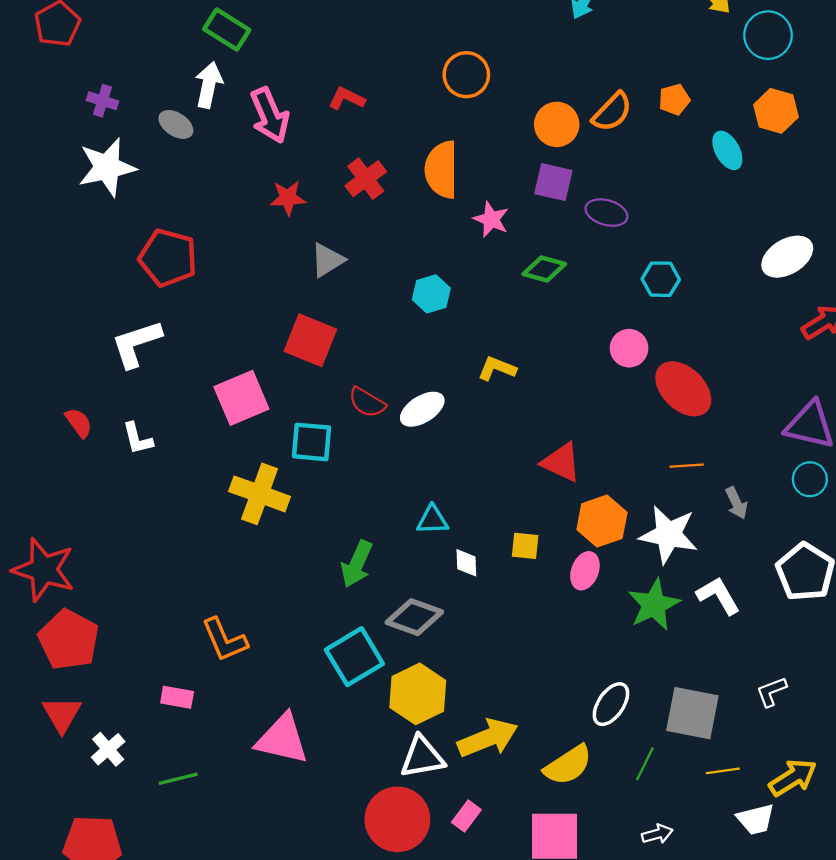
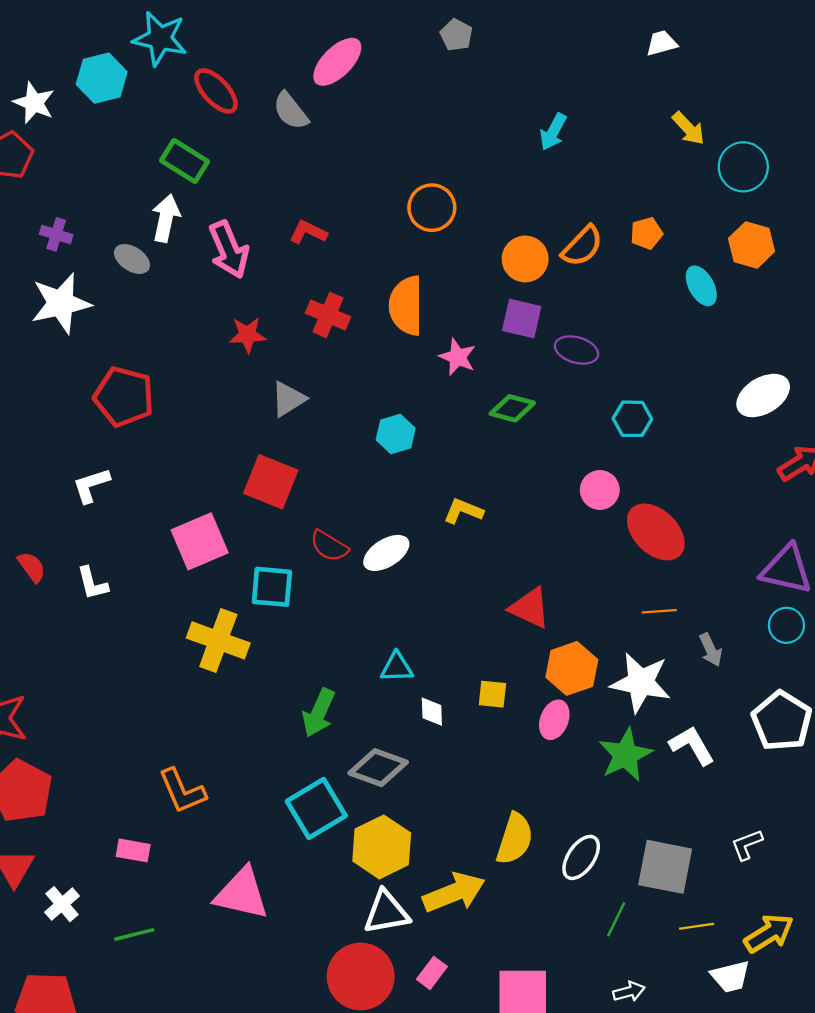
red cross: (366, 179) -> (328, 315), turned -30
white L-shape: (136, 344) -> (91, 485), size x0.7
yellow semicircle: (568, 765) -> (515, 839), moved, turned -39

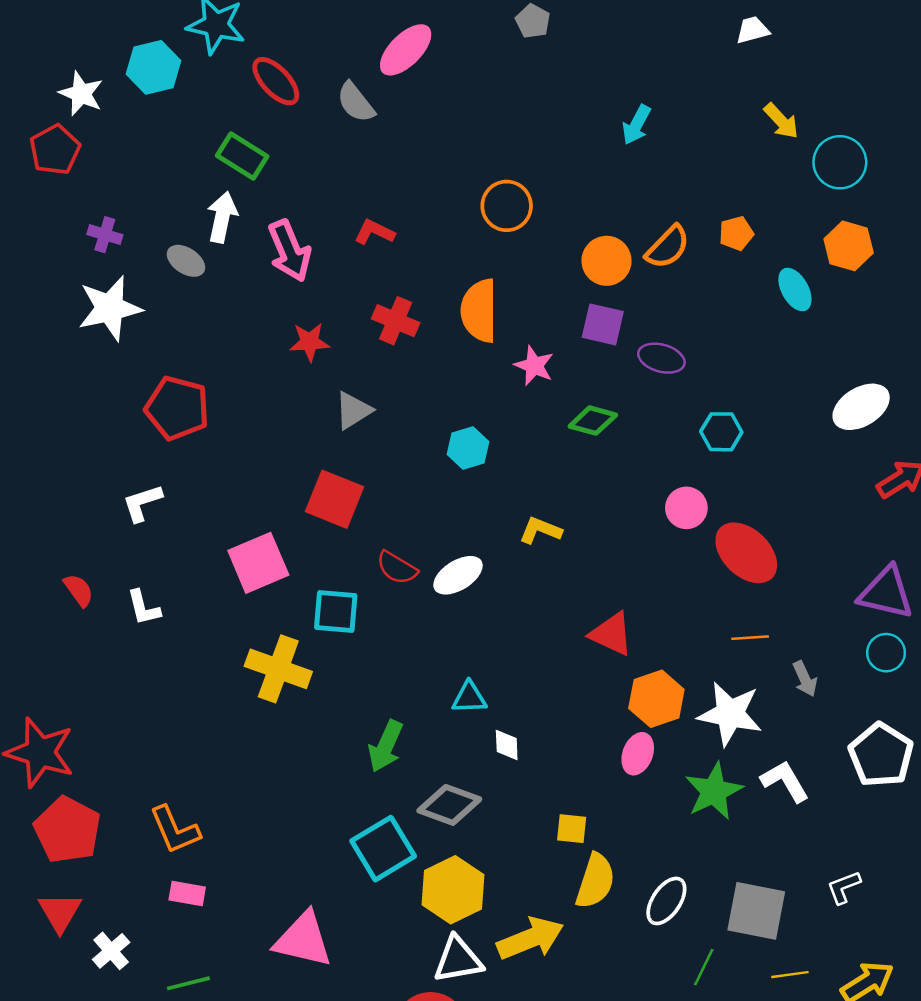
yellow square: (492, 694) -> (572, 829), moved
orange L-shape: (182, 791) -> (175, 830), moved

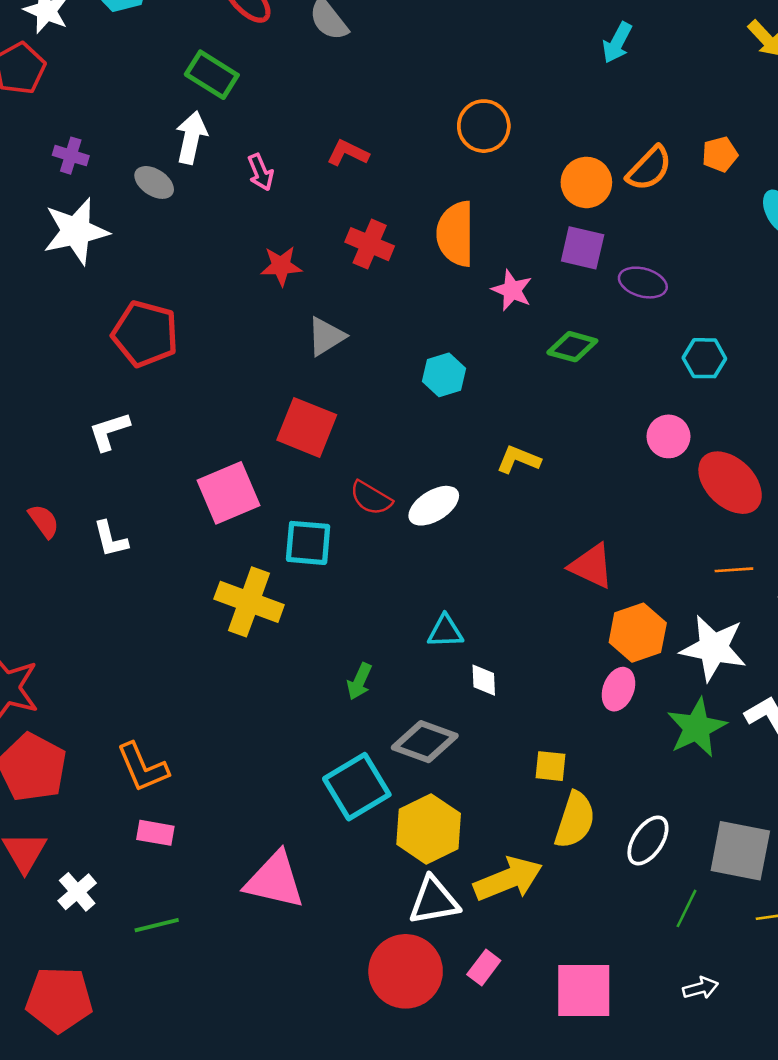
pink arrow: (290, 251) -> (261, 172), size x0.6
green arrow: (386, 746) -> (359, 681), size x0.7

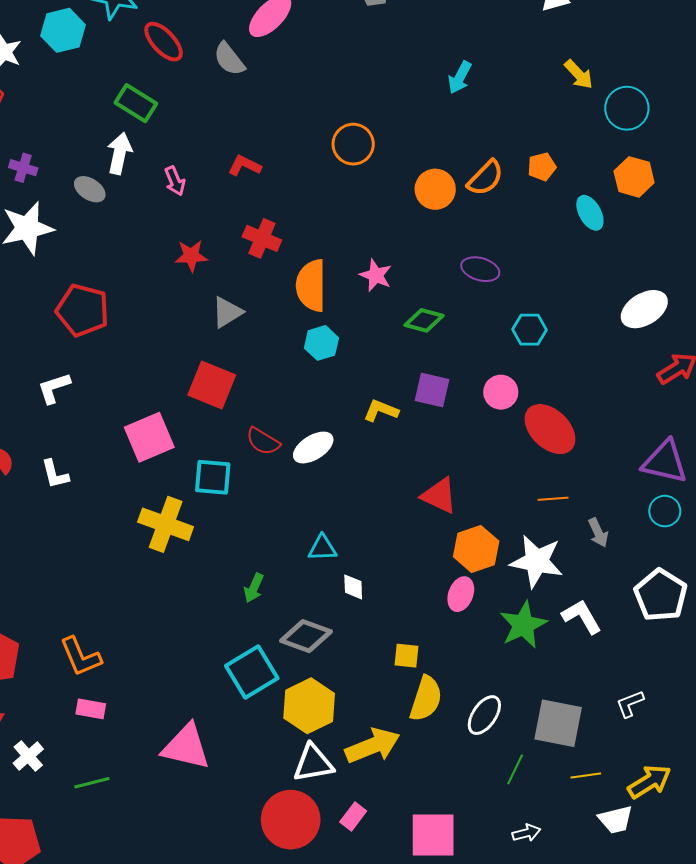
orange semicircle: (456, 234) -> (311, 286), moved
purple square: (583, 248) -> (432, 390), moved

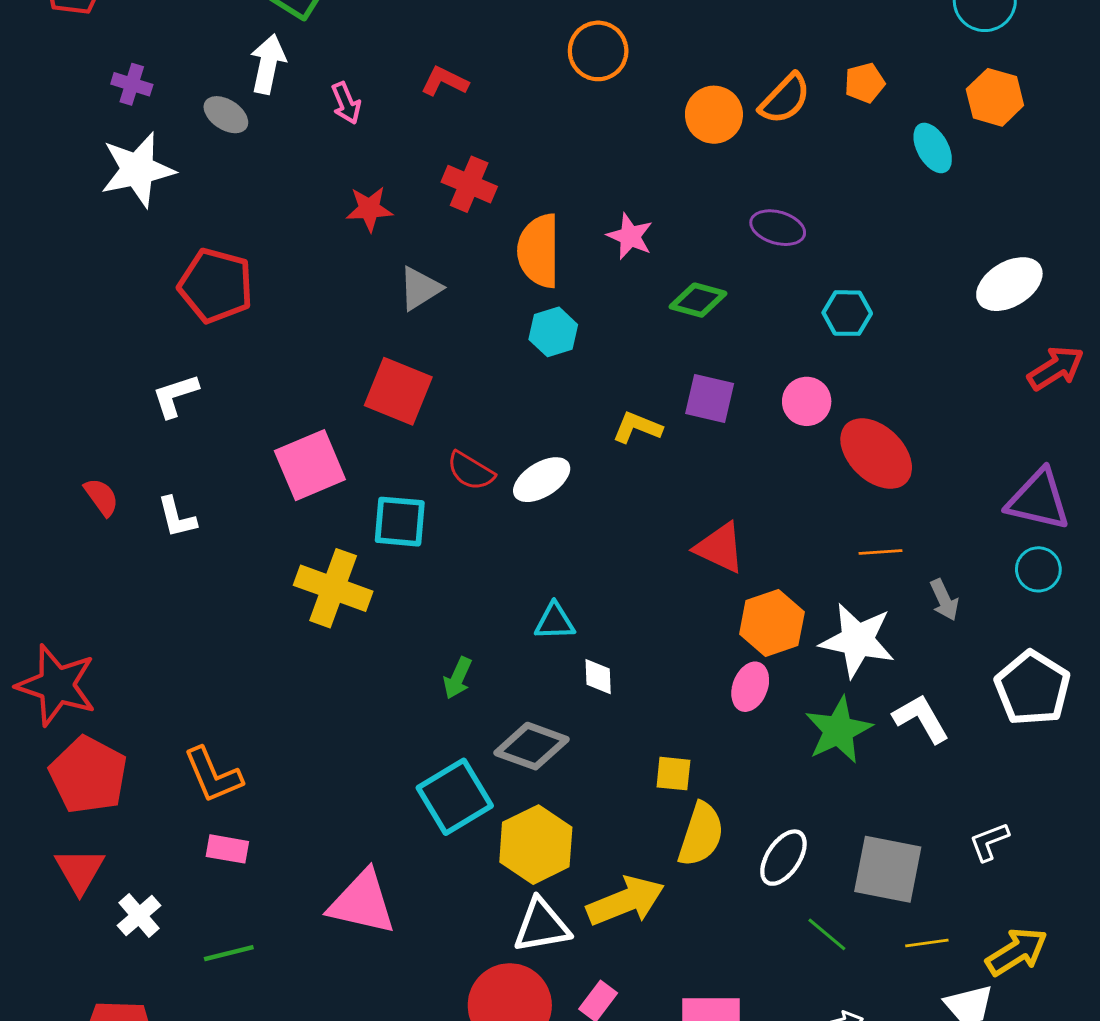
green line: (515, 769) -> (827, 934), turned -76

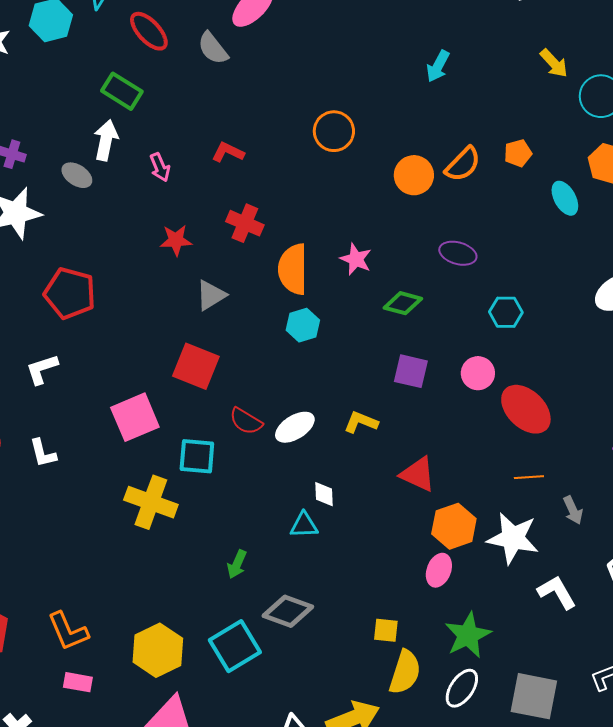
yellow L-shape: (637, 427) -> (361, 422), moved
white diamond: (598, 677) -> (324, 494), moved
green star: (839, 730) -> (468, 635), moved
yellow hexagon: (536, 845) -> (158, 650), moved

